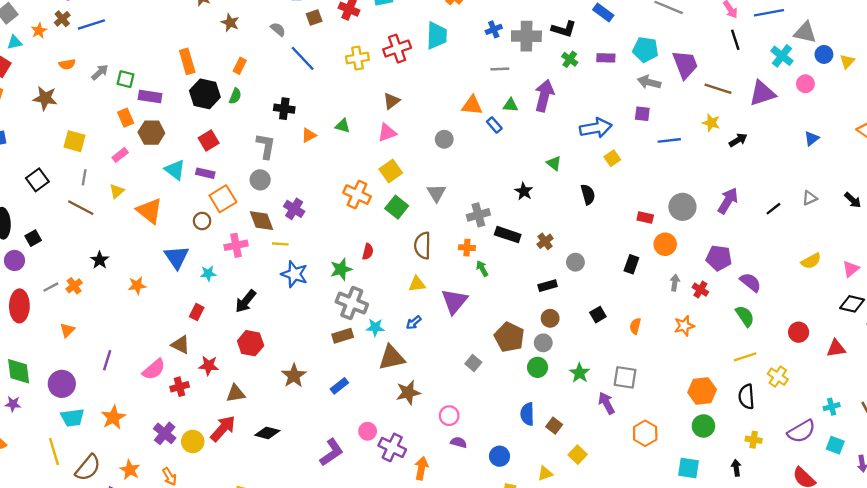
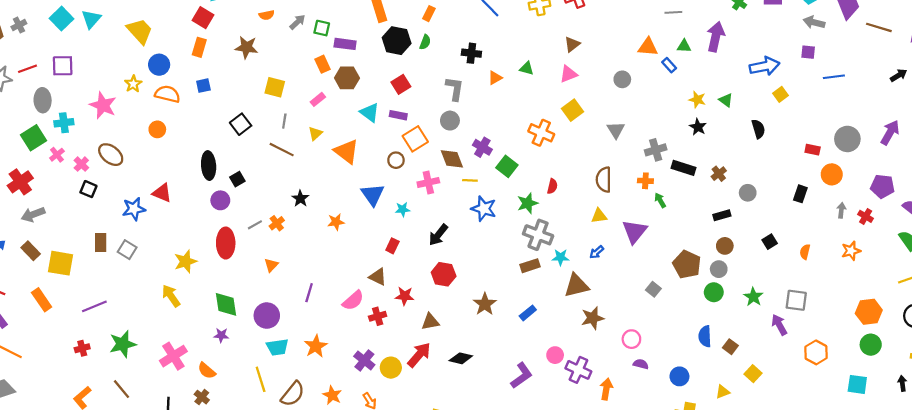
yellow star: (711, 123) -> (697, 100), moved
green square: (397, 207) -> (507, 166), moved

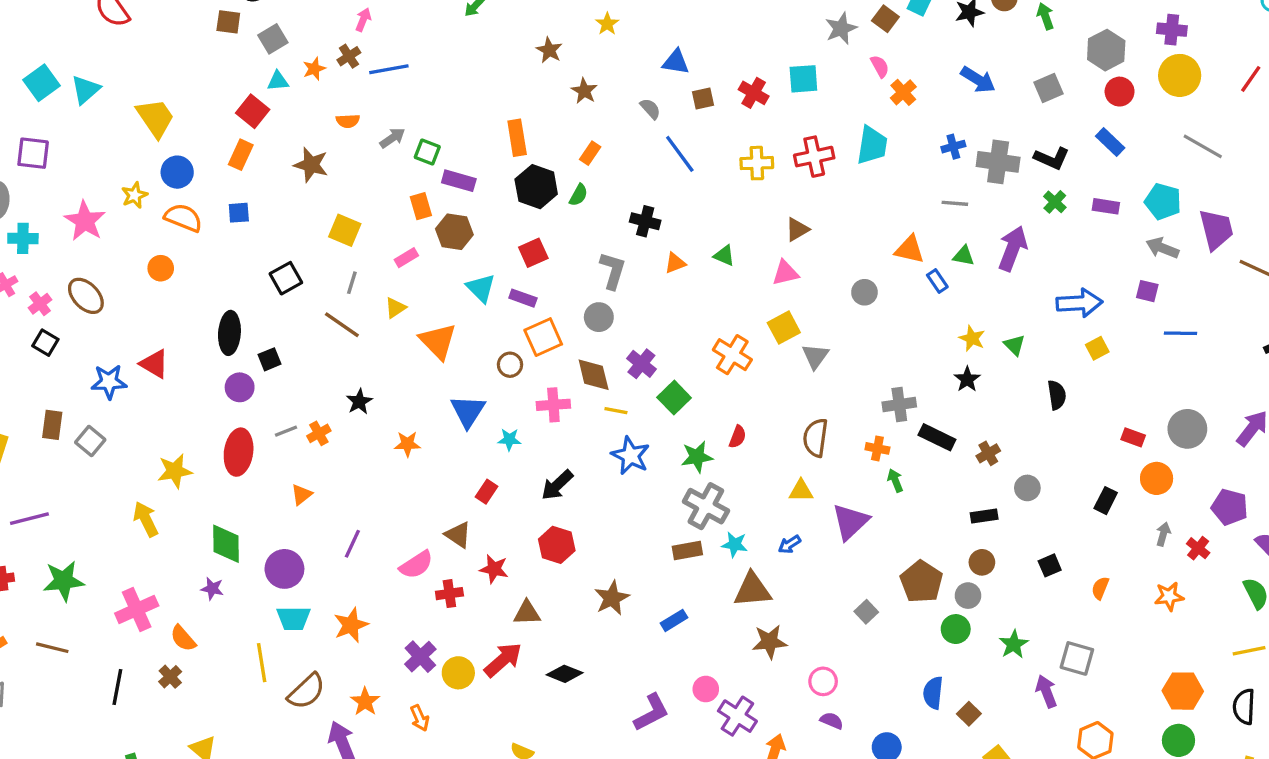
gray triangle: (616, 130) -> (815, 356), moved
brown line: (122, 389) -> (52, 648), turned -45

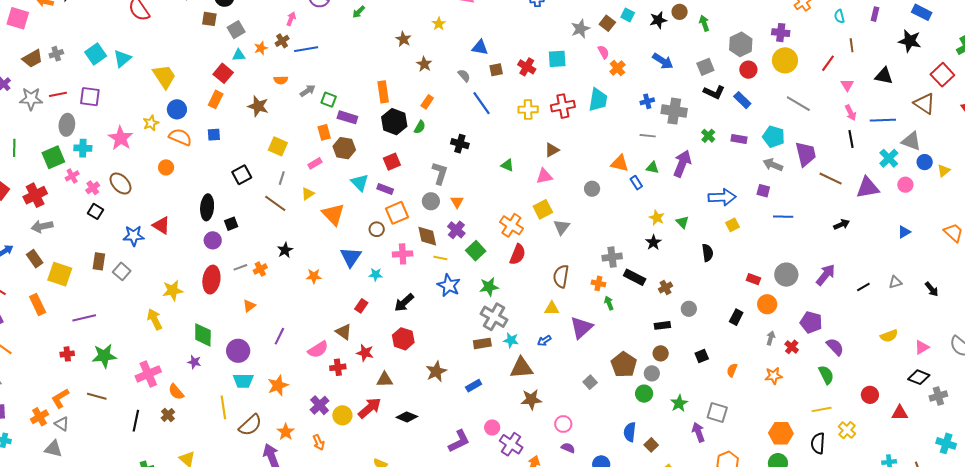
black L-shape: (1052, 158) -> (714, 92), moved
orange triangle: (675, 263) -> (457, 202), moved, turned -40
red semicircle: (738, 437) -> (518, 254), moved, size x1.5

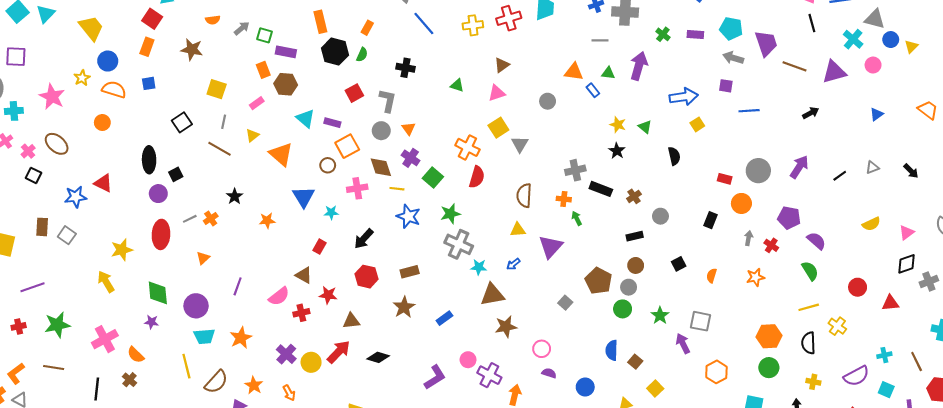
red square: (392, 162) -> (354, 93), moved
brown rectangle: (482, 343) -> (410, 272), moved
black diamond: (919, 377) -> (907, 264), turned -35

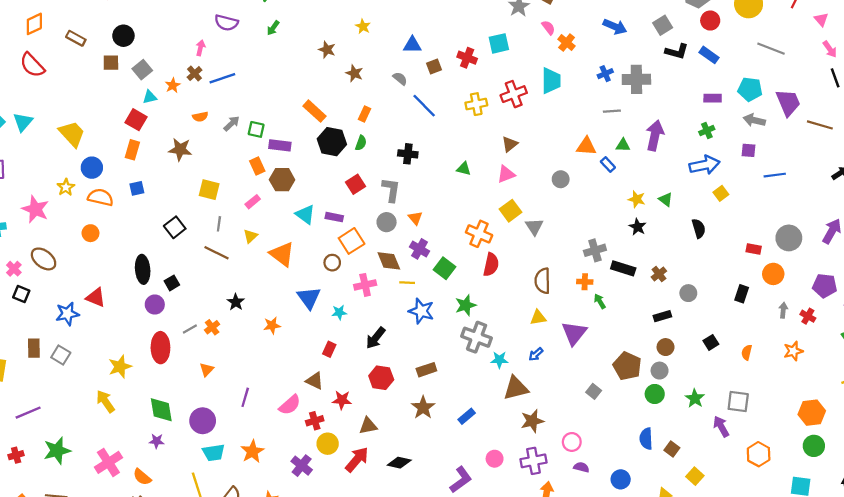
orange rectangle: (320, 22) -> (314, 111), turned -30
green cross: (663, 34) -> (707, 131), moved, turned 32
yellow circle: (311, 362) -> (328, 444), moved
purple cross: (489, 375) -> (533, 461), moved, turned -35

